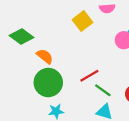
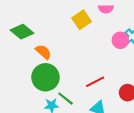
red line: (89, 76) -> (95, 82), moved
green line: (103, 90) -> (66, 99), moved

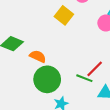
green line: (66, 99) -> (84, 78), moved

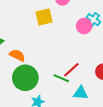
yellow square: (64, 15) -> (44, 17), turned 36

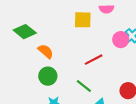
red line: (71, 70) -> (94, 60), moved
green circle: (25, 78) -> (48, 76), size x0.7

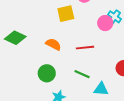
orange semicircle: (46, 51) -> (53, 44), moved
red line: (94, 60) -> (85, 48), turned 36

